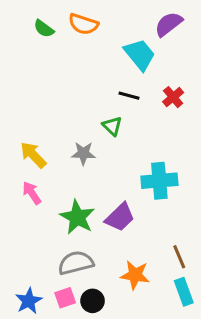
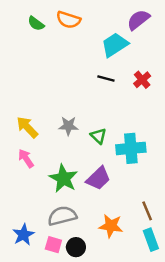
cyan trapezoid: (140, 55) -> (115, 45), turned -84
green triangle: (112, 126) -> (98, 136), moved
pink square: (65, 298) -> (53, 245), turned 35
blue star: (29, 301) -> (23, 235), moved

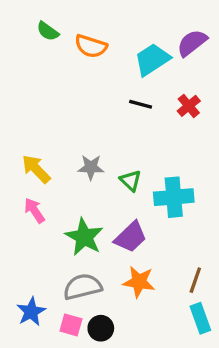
orange semicircle: (68, 20) -> (91, 46), moved
purple semicircle: (138, 20) -> (192, 43), moved
brown line: (147, 211) -> (195, 280), turned 42
orange star: (111, 226) -> (139, 282), moved

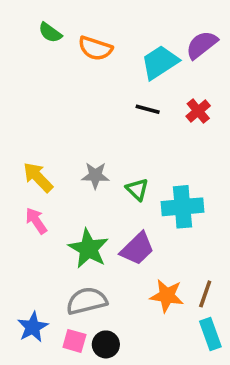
orange star: (139, 282) -> (167, 296), moved

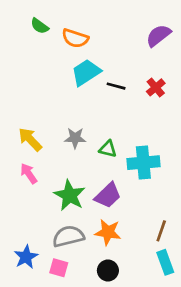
cyan trapezoid: (160, 62) -> (86, 72), moved
green triangle: (137, 189) -> (108, 149), turned -30
orange star: (167, 296) -> (108, 232), moved
black circle: (106, 344) -> (108, 271), moved

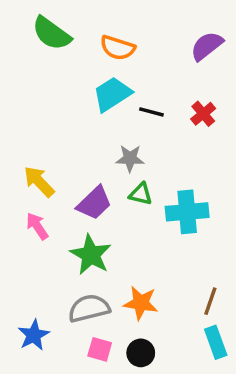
green semicircle: (40, 26) -> (51, 33), size x1.6
orange semicircle: (75, 38) -> (118, 48), moved
gray star: (75, 138) -> (130, 158), moved
purple trapezoid: (108, 195) -> (94, 203), moved
pink square: (59, 268) -> (100, 349), moved

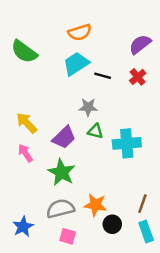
green semicircle: (51, 33) -> (24, 52), moved
purple semicircle: (207, 46) -> (140, 44), moved
orange semicircle: (118, 48) -> (80, 32), turned -35
black circle: (141, 353) -> (112, 224), moved

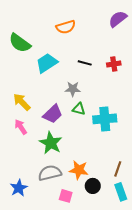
purple semicircle: (140, 44) -> (118, 19), moved
cyan trapezoid: (76, 64) -> (47, 63), moved
red cross: (138, 77) -> (114, 64), turned 32
pink square: (68, 236) -> (66, 196), moved

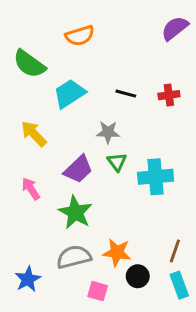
orange semicircle: (66, 27) -> (80, 36), moved
yellow arrow: (22, 102) -> (34, 134), moved
green triangle: (79, 109) -> (117, 162), turned 40

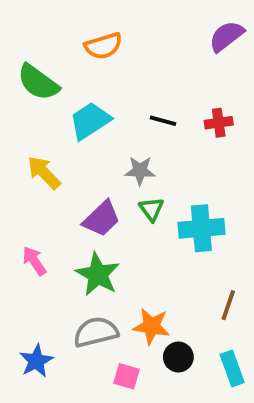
pink arrow: (31, 189) -> (34, 261), moved
brown line: (175, 251) -> (228, 305), moved

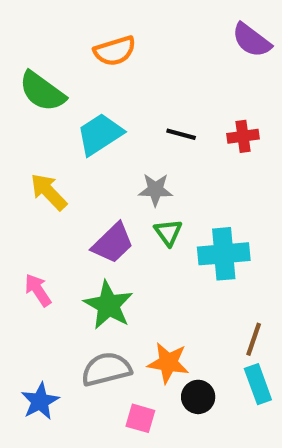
purple semicircle: (226, 36) -> (252, 40), turned -105
cyan rectangle: (232, 369) -> (258, 384), moved

